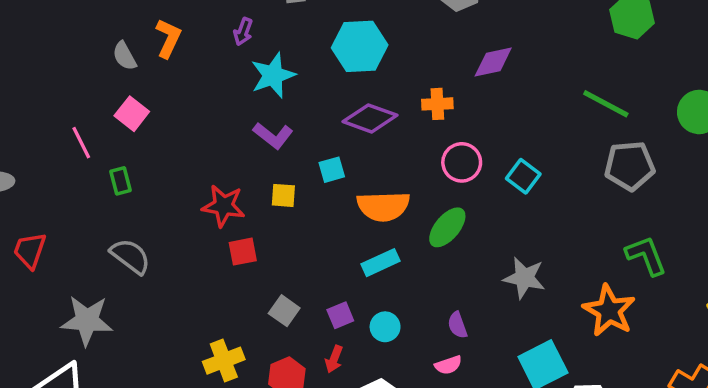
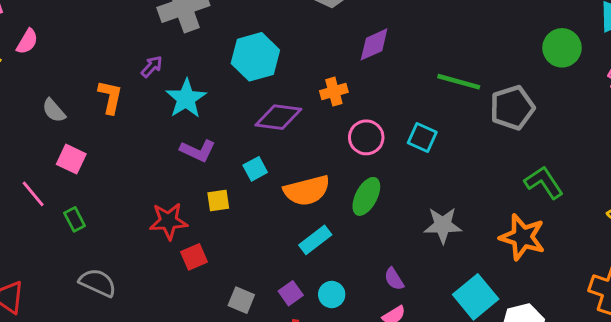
purple arrow: (243, 32) -> (152, 66), turned -145
orange L-shape: (168, 38) -> (110, 97), moved
green line: (606, 104) -> (459, 82), moved

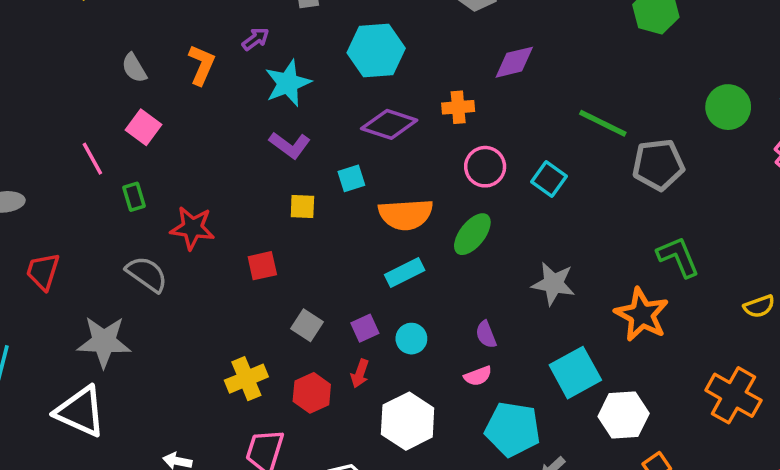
red star: (168, 221) -> (192, 228), moved

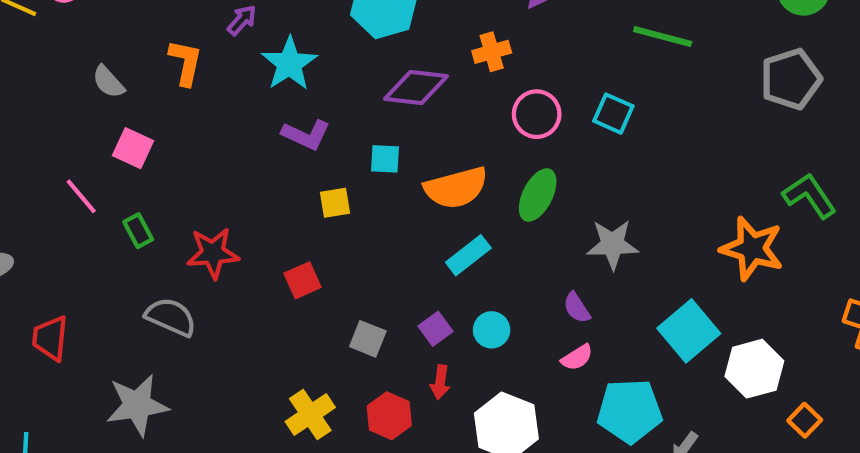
gray pentagon: (658, 165) -> (791, 79), moved
cyan square: (351, 178) -> (385, 159), turned 32
green L-shape: (678, 257) -> (810, 196), moved
gray star: (553, 284) -> (613, 244), moved

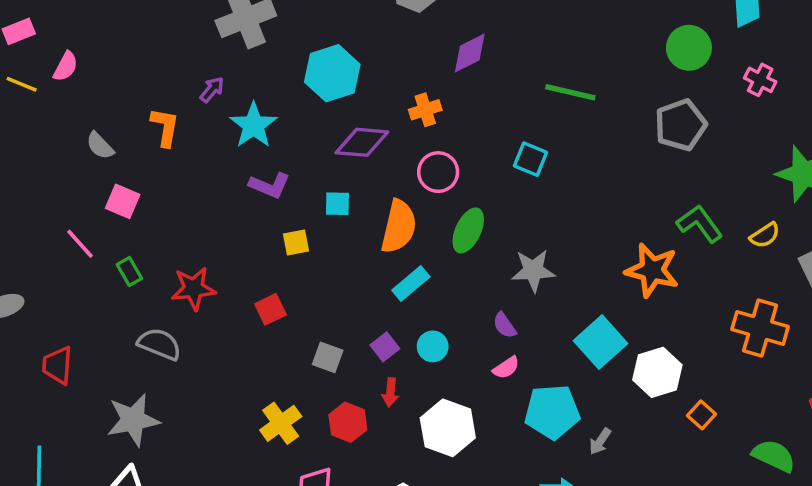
pink circle: (537, 114) -> (438, 172), moved
orange semicircle: (456, 188) -> (399, 226), turned -60

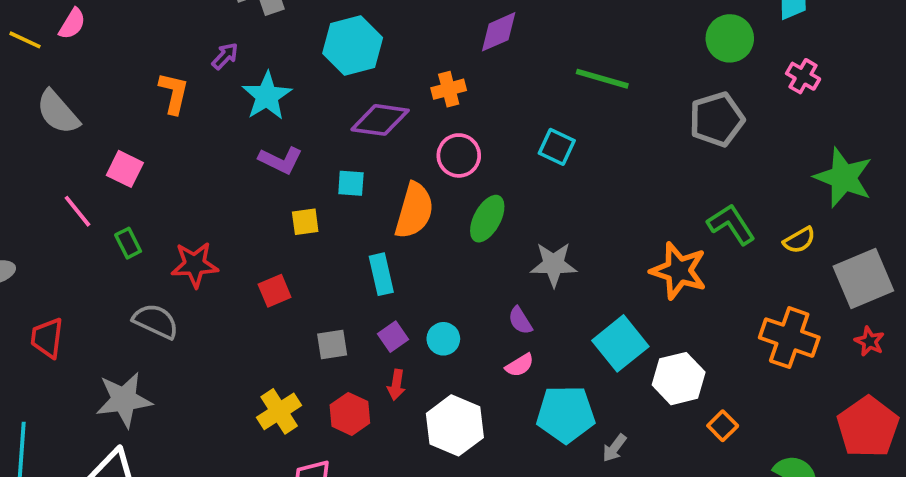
gray semicircle: (100, 146) -> (58, 112), moved, size x1.5
cyan rectangle: (411, 283) -> (381, 274), moved, turned -66
gray square: (328, 357) -> (332, 345), turned -32

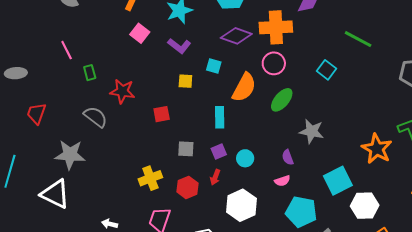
orange cross: (449, 89) -> (276, 27), size x1.8
pink square: (125, 169) -> (140, 33), moved

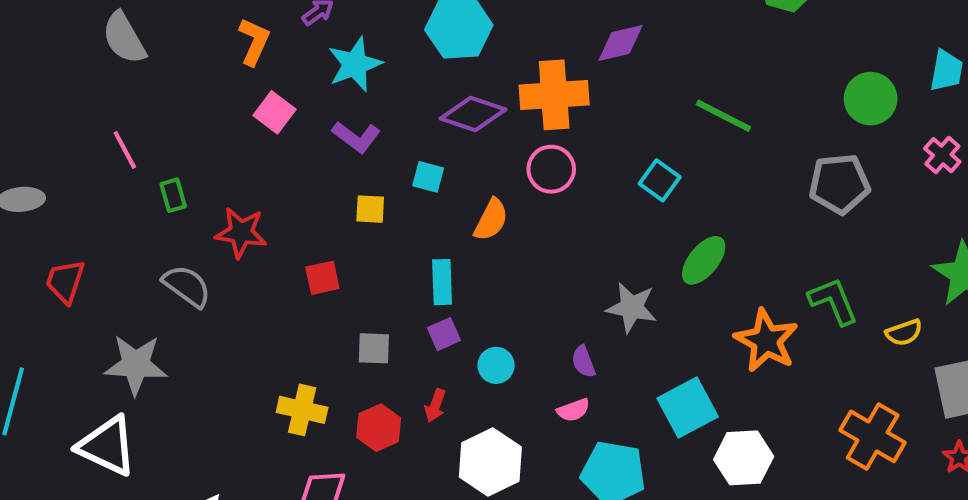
orange semicircle: (244, 87) -> (491, 220), size x0.7
green ellipse: (282, 100) -> (704, 260), moved
purple square: (219, 152) -> (444, 334), moved
yellow cross: (150, 178) -> (302, 410), turned 35

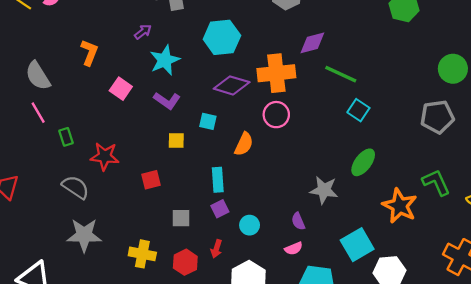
gray semicircle: (124, 38) -> (38, 76), moved
orange L-shape: (254, 42) -> (89, 53), moved
green line: (723, 116) -> (341, 74), moved
cyan square: (660, 180) -> (358, 110), moved
gray star: (136, 365) -> (84, 235), moved

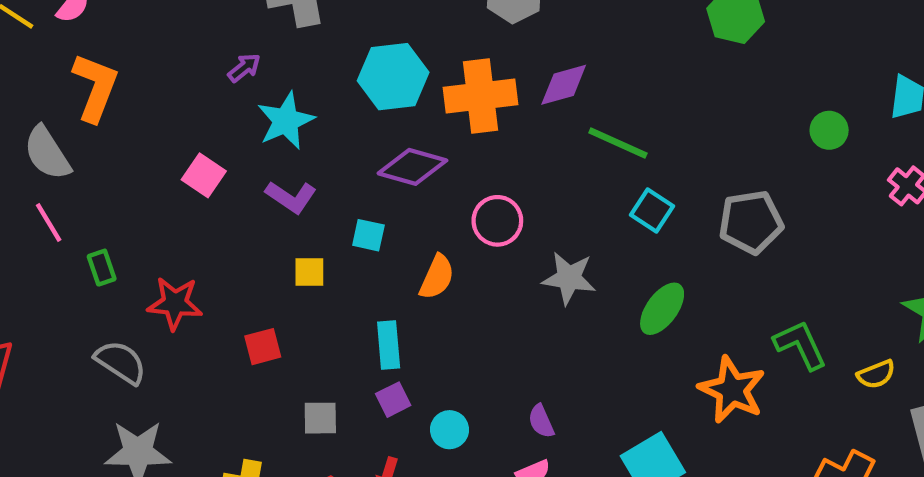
orange L-shape: (89, 53) -> (95, 87), moved, size x1.4
green circle: (453, 69) -> (829, 130), size x0.7
orange cross: (276, 73) -> (481, 96), moved
gray pentagon: (437, 117) -> (751, 222), moved
gray star: (324, 190) -> (569, 278), moved

